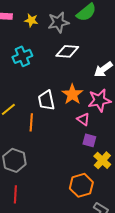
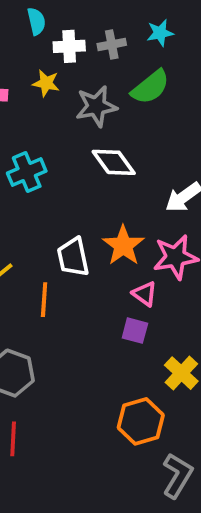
yellow star: (31, 20) -> (46, 83), moved
white diamond: (67, 51) -> (114, 162), turned 50
purple square: (89, 140) -> (135, 331), moved

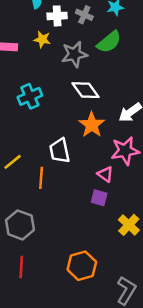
gray cross: (112, 44) -> (84, 15), turned 35
orange star: (123, 245) -> (92, 125), moved
orange hexagon: (141, 421) -> (82, 266), moved

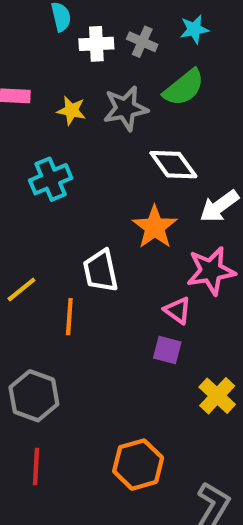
yellow star: (42, 39) -> (71, 110), moved
white diamond: (86, 90) -> (173, 165), moved

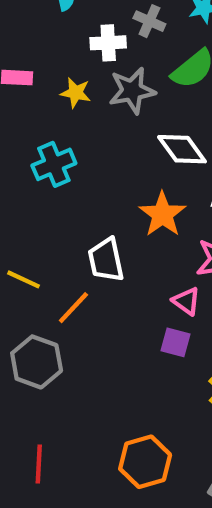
white cross: (96, 44) -> (108, 43), moved
yellow line: (21, 290) -> (24, 279), turned 64
orange line: (69, 317) -> (73, 308), turned 39
gray hexagon: (34, 396) -> (37, 362), moved

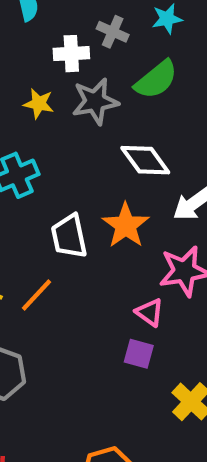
white trapezoid: (106, 260) -> (69, 236), moved
orange line: (73, 308) -> (36, 295), moved

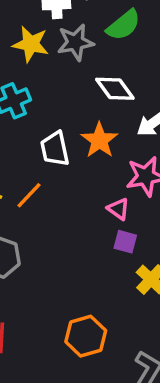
yellow star: (39, 104) -> (31, 44), size x1.5
purple square: (139, 354) -> (125, 242), moved

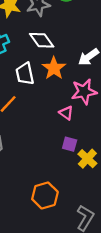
white diamond: (115, 89) -> (42, 40), moved
purple square: (125, 242) -> (70, 144), moved

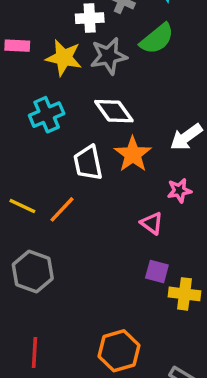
pink star: (84, 92) -> (179, 190), size x0.6
yellow cross: (87, 159) -> (184, 294), turned -36

